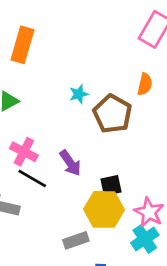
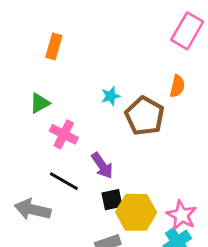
orange rectangle: (22, 45) -> (54, 46), size x0.7
pink cross: (24, 152) -> (64, 134), moved
black square: (111, 186) -> (112, 200), moved

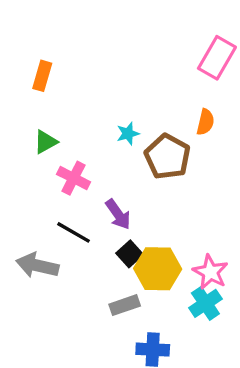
orange rectangle: (54, 46) -> (42, 76), moved
black square: (112, 200) -> (130, 254), turned -30

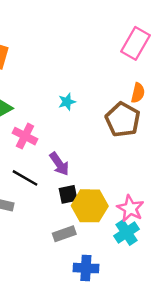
orange semicircle: (205, 122) -> (138, 93), moved
brown pentagon: (168, 157) -> (123, 120), moved
black square: (130, 254) -> (68, 194), turned 30

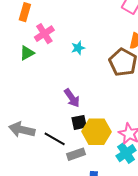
pink cross: (25, 136) -> (44, 34), moved, turned 30
black line: (25, 178) -> (55, 139), moved

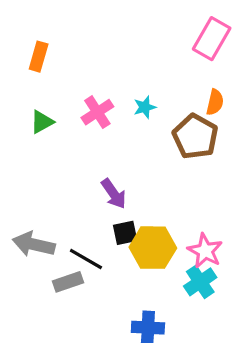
pink cross: (44, 34) -> (97, 112), moved
cyan star: (78, 48) -> (145, 107), moved
gray rectangle: (76, 154) -> (68, 282), moved

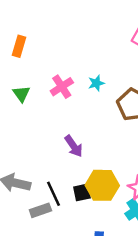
green triangle: (42, 122) -> (21, 94), turned -36
black square: (125, 233) -> (82, 192), moved
black line: (86, 259) -> (53, 194), turned 35

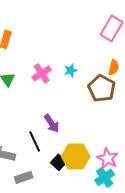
black square: (82, 192) -> (59, 162), turned -35
black line: (53, 194) -> (35, 141), moved

